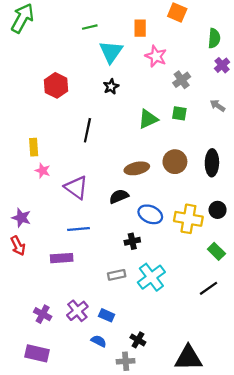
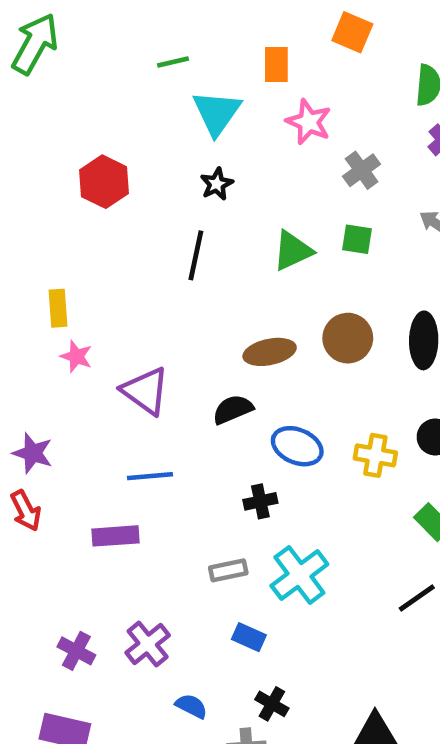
black line: (87, 130) -> (196, 255), moved
yellow cross: (188, 219) -> (375, 455), size x0.7
blue rectangle: (107, 315) -> (249, 637), moved

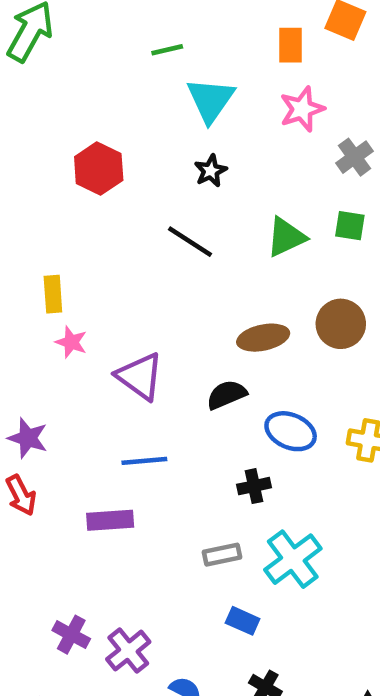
orange rectangle: (276, 64) -> (291, 45), moved
pink star: (309, 122) -> (302, 109), turned 30
black line: (196, 255) -> (190, 242), turned -69
purple cross: (148, 644) -> (128, 651), moved

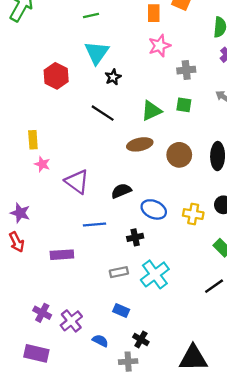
cyan triangle: (211, 100) -> (97, 53), moved
gray cross: (355, 157) -> (186, 70), turned 30
brown ellipse: (263, 338) -> (140, 144), moved
blue line: (144, 461) -> (94, 225), moved
blue rectangle: (243, 621) -> (121, 310), moved

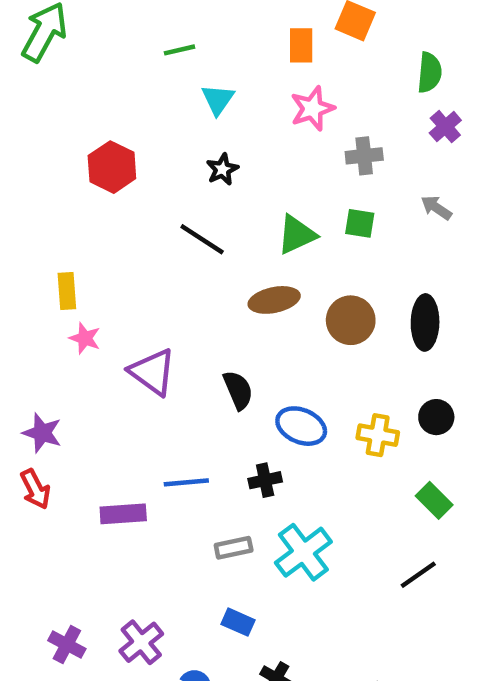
cyan triangle: (97, 53) -> (218, 100), moved, size x0.7
black semicircle: (121, 191) -> (238, 390), turned 90
blue line: (94, 225) -> (186, 482), moved
purple cross: (42, 313) -> (67, 645), moved

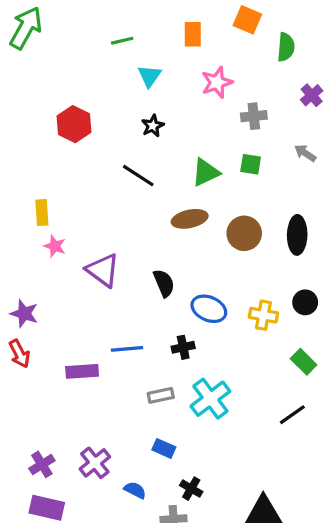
orange rectangle: (301, 45) -> (193, 34), moved
green semicircle: (430, 72) -> (286, 47), moved
purple cross: (67, 645) -> (42, 464), turned 30

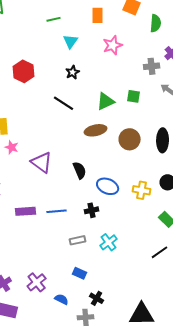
gray cross: (254, 116) -> (152, 66), moved
purple rectangle: (82, 371) -> (26, 211), moved
cyan cross: (210, 399) -> (109, 242), size x0.7

